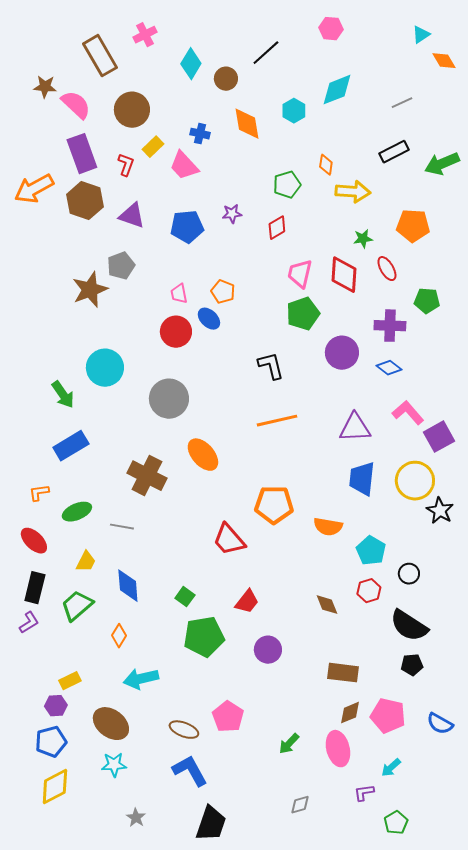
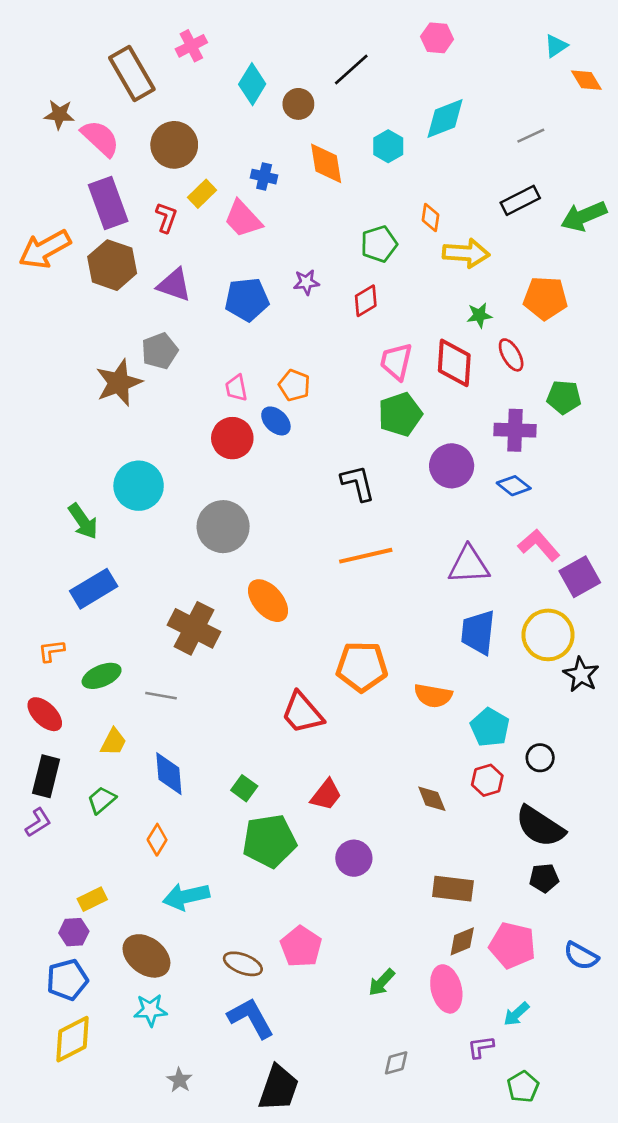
green trapezoid: (77, 606) -> (102, 800), size x0.7

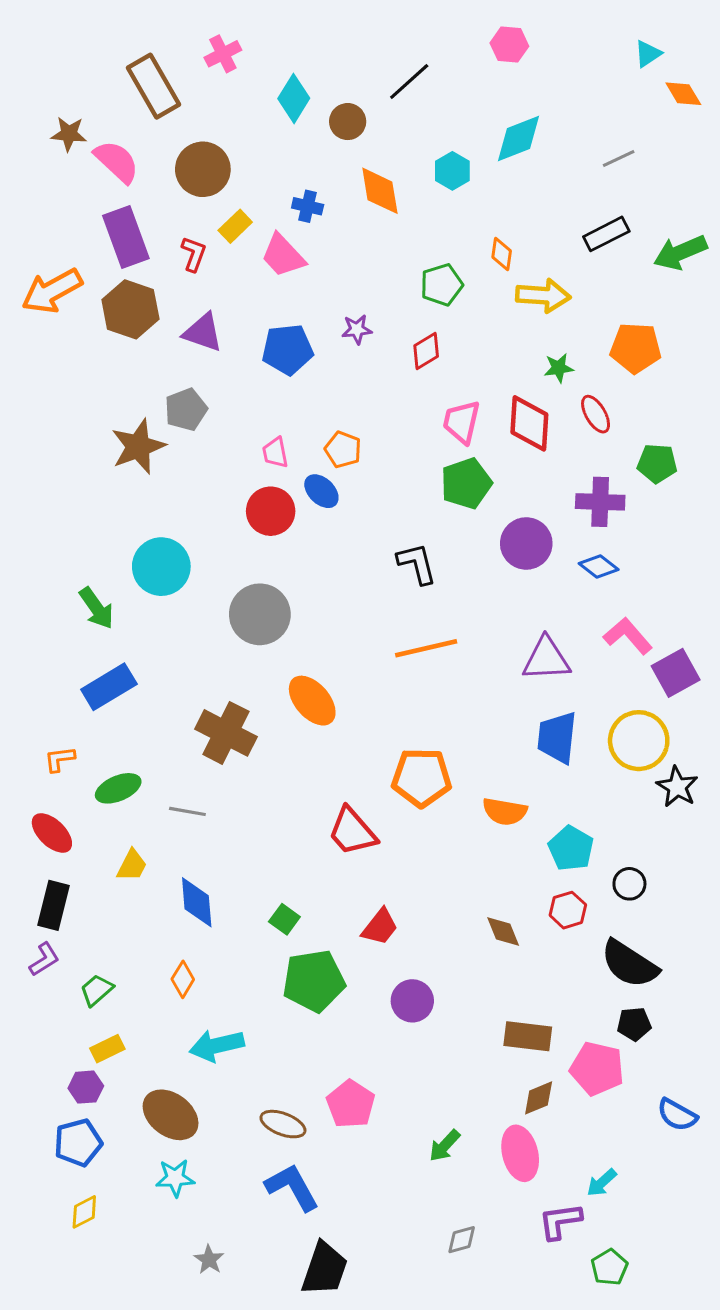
green trapezoid: (102, 800) -> (97, 990), moved
pink pentagon: (512, 945) -> (597, 1069), moved
yellow diamond: (73, 1039) -> (84, 1212), size x0.6
purple L-shape: (481, 1047) -> (560, 1221), size x1.4

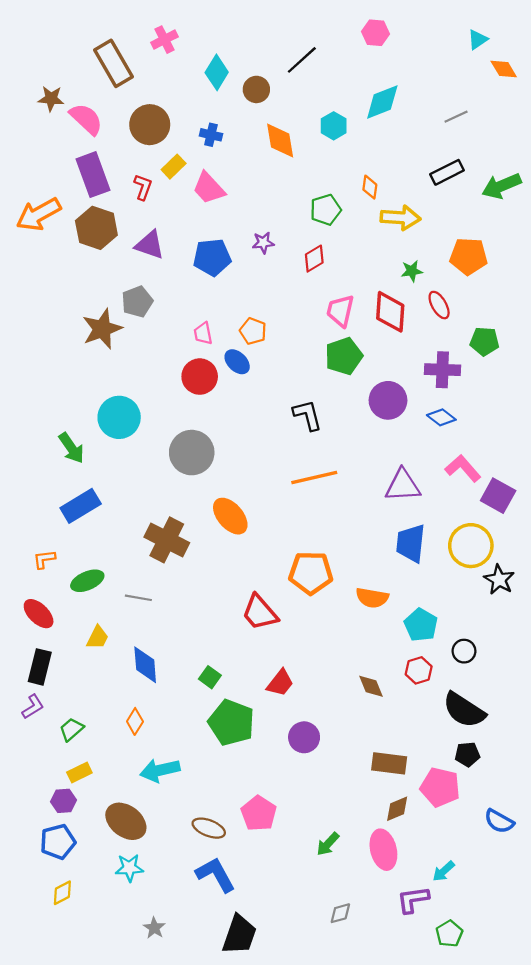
blue cross: (308, 206) -> (211, 135), moved
purple square: (676, 673) -> (498, 496), turned -32
green pentagon: (314, 981) -> (231, 723), turned 30

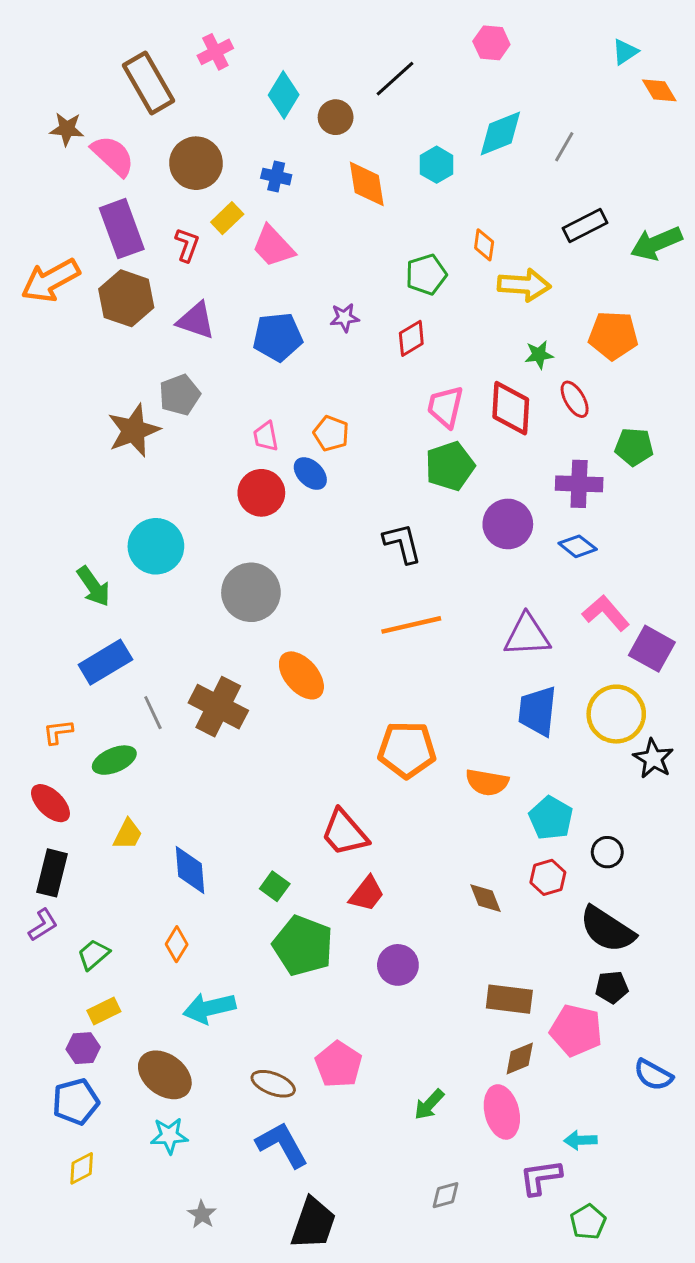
gray line: (456, 117) -> (564, 147), moved, turned -35
gray line: (138, 598) -> (153, 713), moved, turned 55
red trapezoid: (260, 613) -> (344, 833), moved
cyan arrow: (444, 871) -> (581, 1140), turned 40

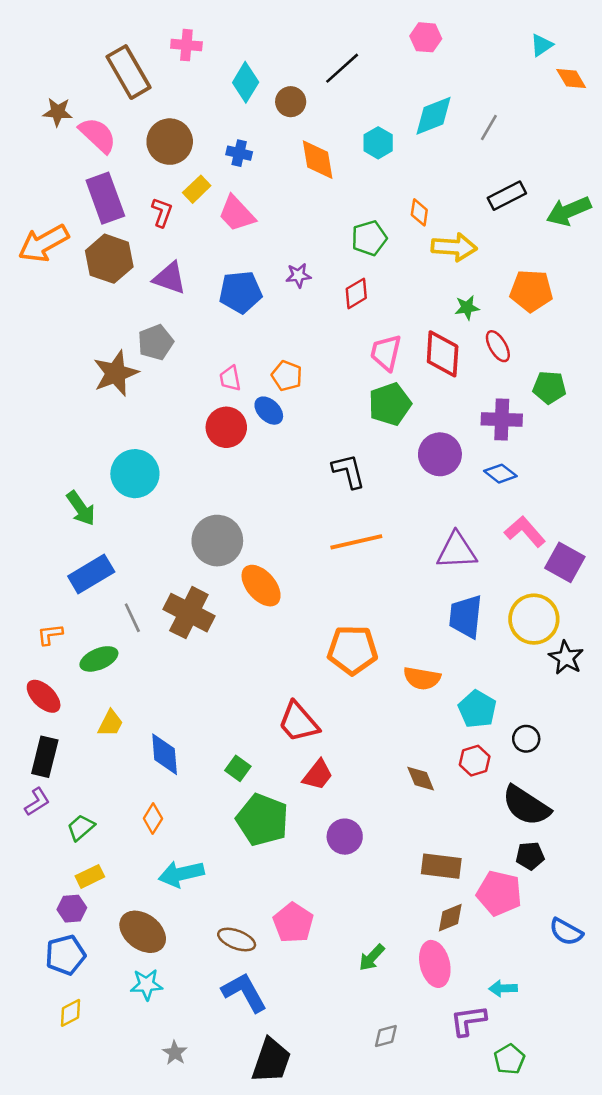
pink cross: (215, 52) -> (186, 45), turned 32
gray circle: (251, 592) -> (217, 541), moved

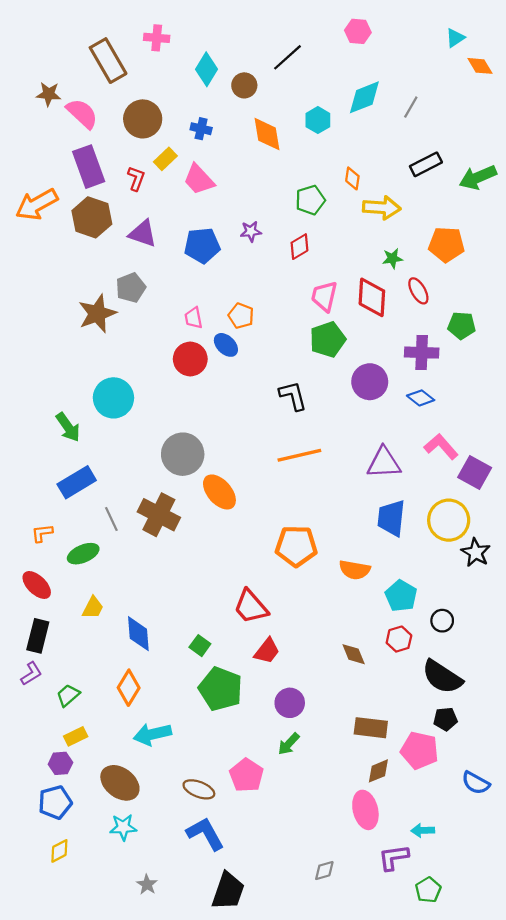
orange diamond: (153, 819) -> (129, 688), size x1.4
green arrow: (372, 958) -> (289, 744), moved

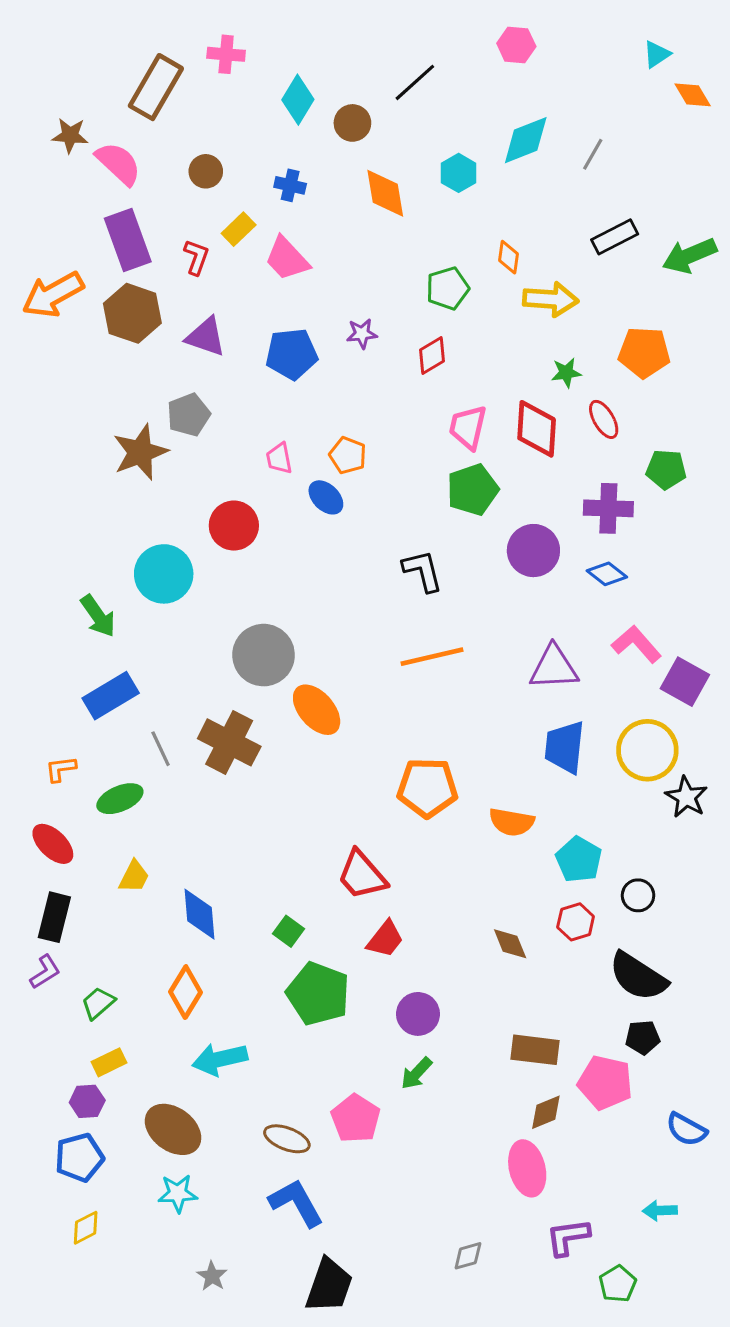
brown rectangle: (108, 61) -> (156, 87), turned 60
brown circle: (143, 119) -> (206, 171), size x0.6
red circle: (190, 359) -> (234, 526), moved
cyan arrow: (423, 830) -> (660, 1211), moved

